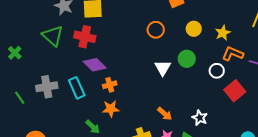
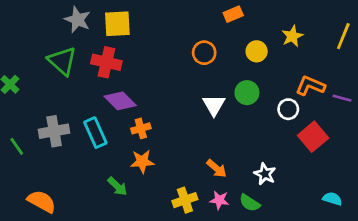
yellow star: (223, 33) -> (292, 36), moved

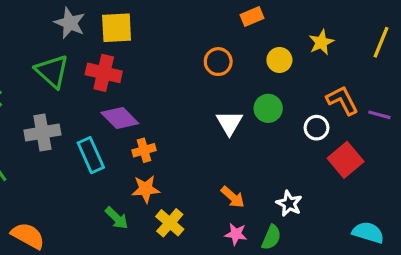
orange L-shape: (310, 86) -> (342, 100), turned 40
gray cross: (54, 131) -> (42, 133), moved
cyan semicircle: (332, 199) -> (368, 232), size x1.4
yellow cross: (185, 200) -> (170, 223), moved, turned -30
green semicircle: (250, 203) -> (271, 237), turned -100

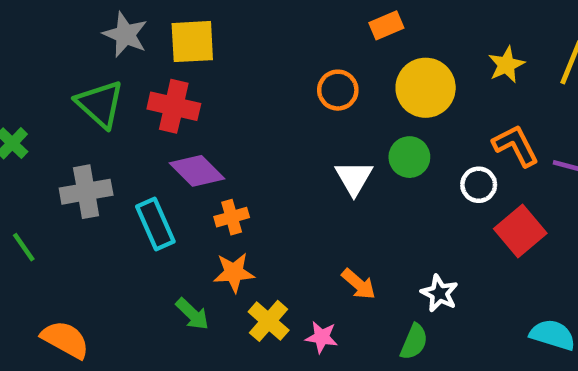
yellow star: (321, 42) -> (506, 65), moved
yellow circle: (279, 60) -> (426, 88), size x1.6
pink star: (236, 234) -> (322, 337), moved

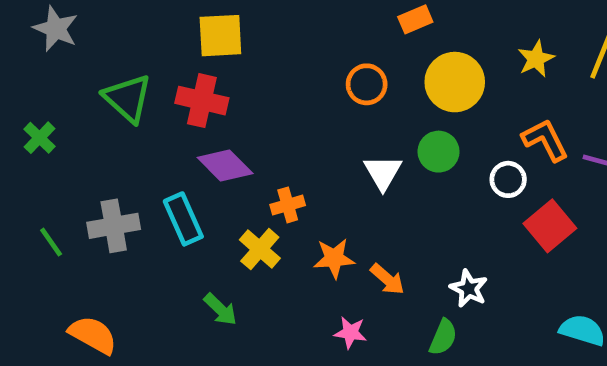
gray star: (125, 35) -> (56, 29), moved
gray cross: (86, 192) -> (114, 226), moved
orange cross: (232, 217) -> (288, 205), moved
orange star: (234, 272) -> (334, 258), moved
yellow cross: (269, 321) -> (260, 249), moved

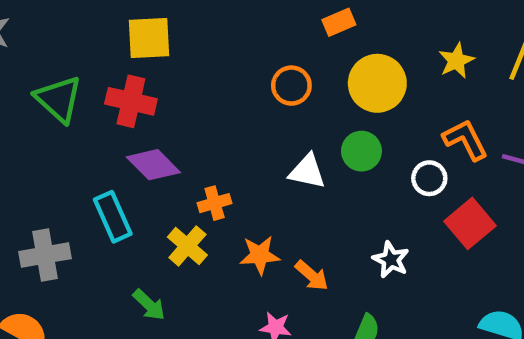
white triangle: (383, 172) -> (307, 171), turned -48
gray cross: (114, 226) -> (45, 255), moved
white star: (469, 288) -> (391, 260), moved

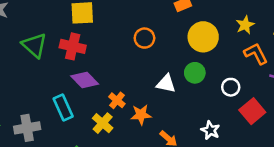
orange circle: (291, 86) -> (144, 38), moved
orange L-shape: (465, 140) -> (256, 54), moved
orange cross: (215, 203) -> (117, 100), turned -35
orange star: (260, 255) -> (141, 115), moved

